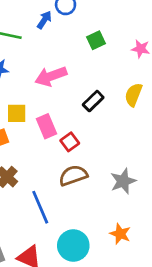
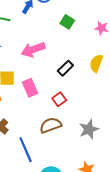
green square: (96, 40) -> (67, 22), turned -32
red square: (70, 142) -> (59, 99), moved

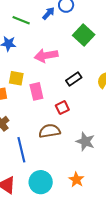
green square: (67, 22) -> (84, 35), size x1.5
gray star: (89, 129) -> (85, 142), turned 30

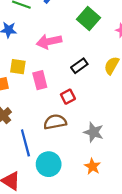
orange star: (76, 180) -> (92, 166), moved
cyan circle: (41, 182) -> (49, 164), moved

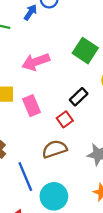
green square: (89, 18) -> (85, 51), moved
black rectangle: (79, 66) -> (79, 97), moved

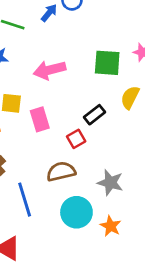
green square: (85, 51) -> (107, 63), turned -35
cyan circle: (54, 196) -> (76, 212), moved

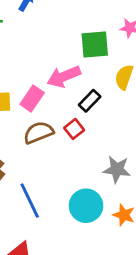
pink arrow: (50, 70) -> (64, 76), moved
pink rectangle: (40, 119) -> (32, 99), moved, turned 60
brown semicircle: (61, 172) -> (38, 133), moved

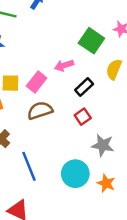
green square: (95, 44) -> (91, 41), turned 35
pink arrow: (64, 76) -> (64, 65), size x0.7
red square: (74, 129) -> (83, 117), moved

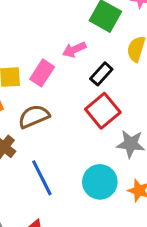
brown semicircle: (40, 111) -> (34, 116), moved
red square: (83, 117) -> (103, 111), size x1.6

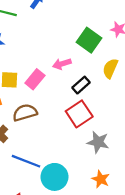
blue line: (42, 178) -> (26, 161), turned -48
cyan circle: (100, 182) -> (54, 177), moved

